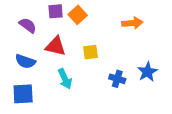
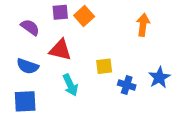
orange arrow: (132, 23) -> (143, 25), turned -78
yellow square: (90, 52) -> (104, 66), moved

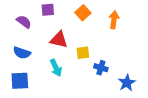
orange square: (84, 16) -> (83, 13), moved
red triangle: (60, 50) -> (59, 40), moved
blue star: (159, 77) -> (127, 83), moved

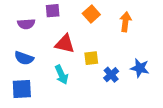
purple semicircle: (24, 22) -> (26, 24), turned 140
blue cross: (101, 68) -> (111, 75), turned 32
blue star: (127, 83) -> (140, 68), moved, turned -30

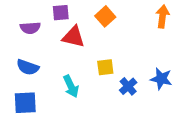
orange arrow: (125, 22) -> (162, 16), moved
red triangle: (65, 44) -> (73, 37), moved

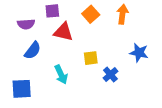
orange arrow: (162, 16) -> (123, 14), moved
blue semicircle: (28, 67) -> (33, 50), moved, turned -72
blue star: (161, 79) -> (139, 53), moved

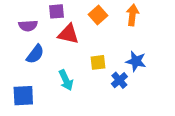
blue star: (139, 53) -> (136, 61), moved

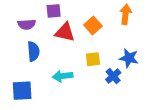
orange square: (98, 15) -> (93, 25), moved
blue semicircle: (35, 54) -> (33, 51), turned -42
cyan arrow: (66, 80) -> (63, 76), turned 108

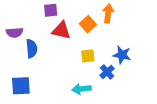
orange arrow: (126, 14) -> (108, 13), moved
purple semicircle: (27, 24) -> (15, 33), moved
cyan arrow: (63, 76) -> (82, 89), moved

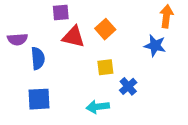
orange arrow: (108, 13) -> (166, 16), moved
blue star: (122, 55) -> (155, 46), moved
blue square: (21, 86) -> (39, 99), moved

